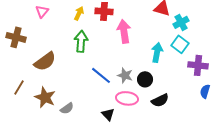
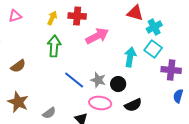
pink triangle: (42, 11) -> (15, 16), turned 32
pink arrow: (124, 31) -> (97, 36), turned 70
brown semicircle: (45, 61) -> (18, 66), size x0.7
gray semicircle: (67, 108) -> (49, 113), moved

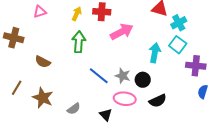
brown semicircle: (18, 66) -> (43, 62), turned 63

